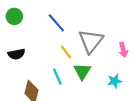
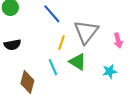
yellow line: (66, 52) -> (62, 43), turned 56
green triangle: (82, 71) -> (78, 62), turned -30

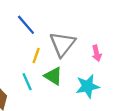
cyan star: (110, 71) -> (87, 86), size x1.5

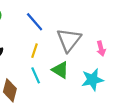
yellow line: (36, 55) -> (35, 51), moved

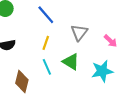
gray triangle: (69, 40) -> (79, 32), size x0.7
pink arrow: (101, 49) -> (110, 41), turned -32

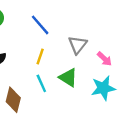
pink arrow: (110, 41) -> (104, 59), moved

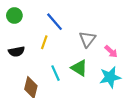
yellow line: (40, 56) -> (44, 42), moved

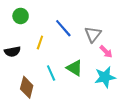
green circle: (14, 16) -> (21, 16), moved
blue line: (55, 22) -> (63, 28), moved
gray triangle: (87, 39) -> (93, 34), moved

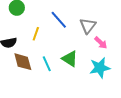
brown diamond: (27, 87) -> (23, 62), moved, turned -30

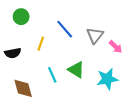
pink arrow: (101, 43) -> (116, 47), moved
brown diamond: (23, 62) -> (23, 88), moved

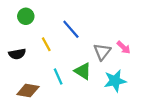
gray triangle: (95, 35) -> (102, 52), moved
yellow line: (41, 44) -> (46, 44), turned -48
brown diamond: (23, 88) -> (28, 90), turned -65

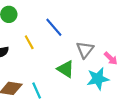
pink arrow: (124, 47) -> (111, 58), moved
cyan line: (58, 76) -> (37, 91), moved

